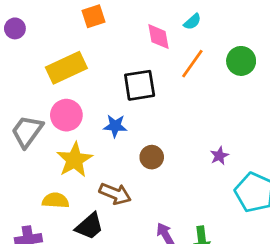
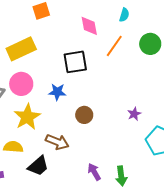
cyan semicircle: (192, 22) -> (124, 15), moved, turned -32

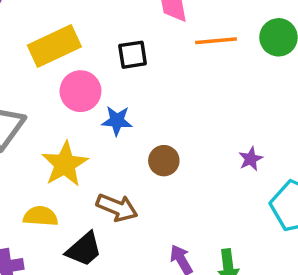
orange line: (114, 46) -> (216, 41), turned 50
black square: (75, 62) -> (133, 55), moved, size x0.7
pink circle: (21, 84) -> (80, 91), moved

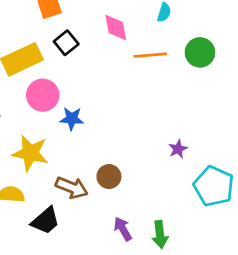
black square: (133, 55) -> (66, 43), moved, turned -30
brown circle: (164, 161) -> (109, 177), moved
yellow star: (65, 164) -> (30, 153), turned -30

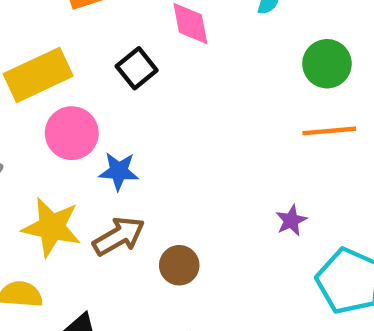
black square: (66, 43) -> (137, 68), moved
orange line: (150, 55) -> (329, 131), moved
brown arrow: (72, 188) -> (119, 236), moved, turned -52

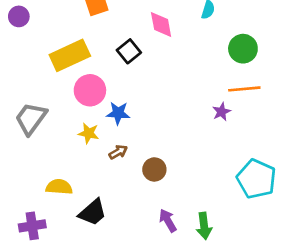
purple star: (291, 220) -> (222, 112), moved
yellow star: (52, 227) -> (89, 133), moved, size x0.6
brown arrow: (119, 236) -> (118, 152), size x0.6

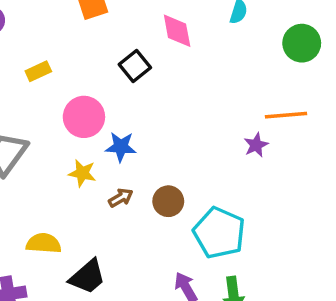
green circle: (243, 49) -> (302, 43), moved
yellow rectangle: (70, 55) -> (38, 71), moved, size x0.5
brown circle: (154, 169) -> (168, 201), moved
cyan pentagon: (256, 179) -> (219, 233), moved

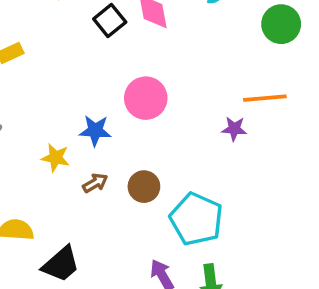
black square: (135, 66) -> (110, 20), moved
pink circle: (84, 117) -> (146, 98), moved
purple star: (256, 145) -> (234, 129), turned 30

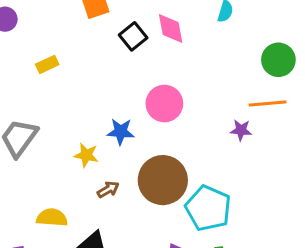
green circle: (281, 24) -> (278, 60), moved
brown arrow: (95, 183) -> (108, 189), moved
brown circle: (144, 187) -> (163, 180), size x1.8

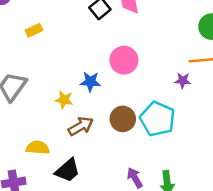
brown circle: (163, 180) -> (123, 119), size x0.7
brown arrow: (108, 189) -> (81, 126), size x1.5
cyan pentagon: (208, 208) -> (158, 119), moved

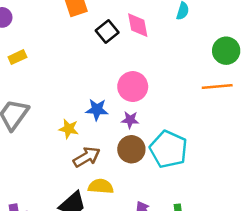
yellow rectangle: (34, 30) -> (17, 57), moved
purple star: (183, 81) -> (130, 120), moved
yellow semicircle: (38, 148) -> (101, 186), moved

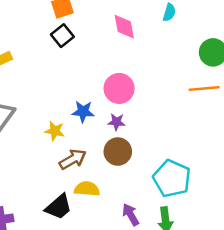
black square: (107, 31) -> (62, 36), moved
cyan pentagon: (169, 149) -> (172, 179), moved

